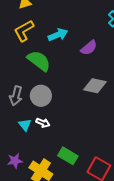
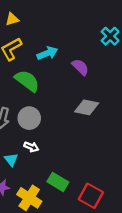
purple semicircle: (89, 48) -> (80, 67), turned -96
cyan triangle: (25, 125) -> (11, 160), moved

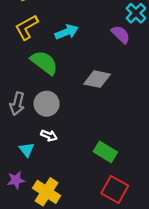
purple semicircle: (80, 67) -> (121, 34), moved
gray diamond: (87, 107) -> (97, 79), moved
green rectangle: (58, 182) -> (105, 152), moved

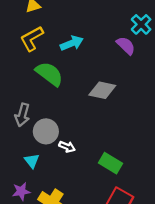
gray circle: (47, 104) -> (46, 131), moved
white arrow: (49, 135) -> (67, 147), moved

